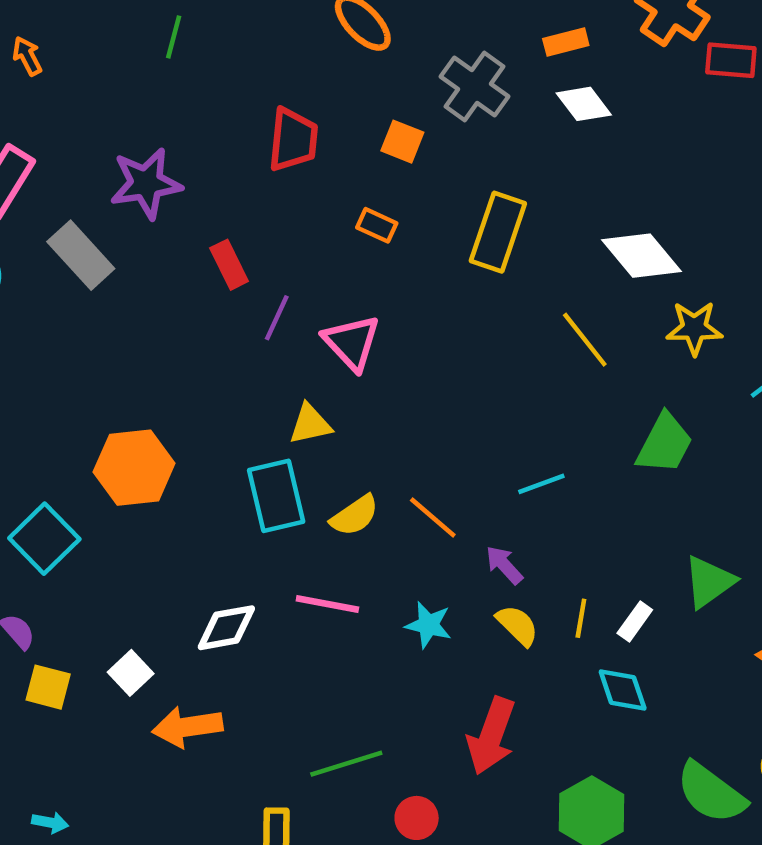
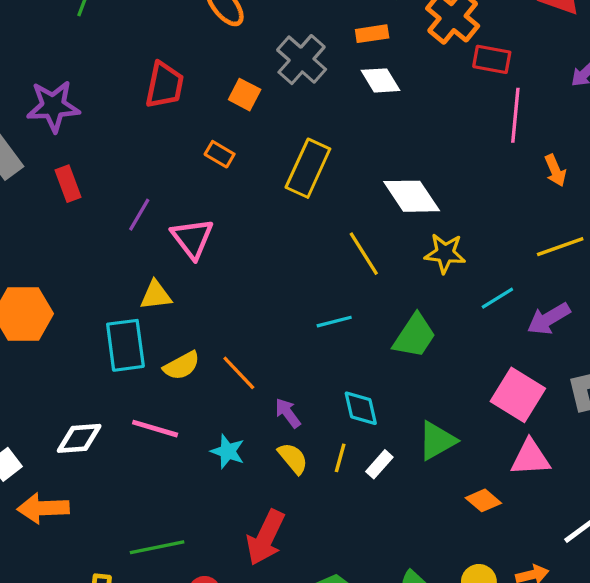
red rectangle: (229, 265) -> (68, 184), moved
cyan line: (541, 484) -> (334, 322), moved
cyan diamond: (623, 690) -> (361, 408), moved

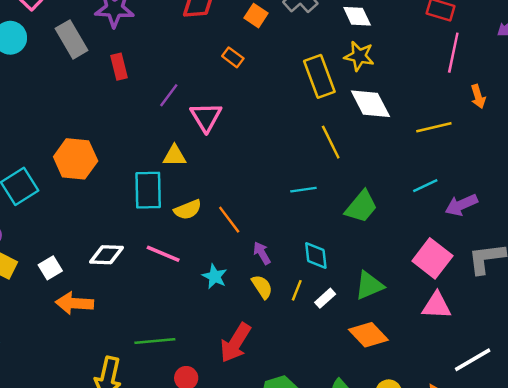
yellow rectangle: (308, 168) -> (319, 76), moved, turned -51
yellow line: (560, 247) -> (434, 127), moved
yellow star: (445, 253) -> (359, 56), moved
orange diamond: (483, 500) -> (368, 335), moved, size x1.5

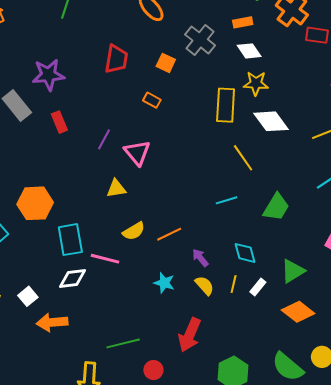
yellow rectangle: (319, 76) -> (226, 105), turned 32
cyan rectangle: (148, 190) -> (70, 240), moved
orange line: (229, 220) -> (169, 234), turned -70
pink line: (163, 254) -> (105, 259), moved

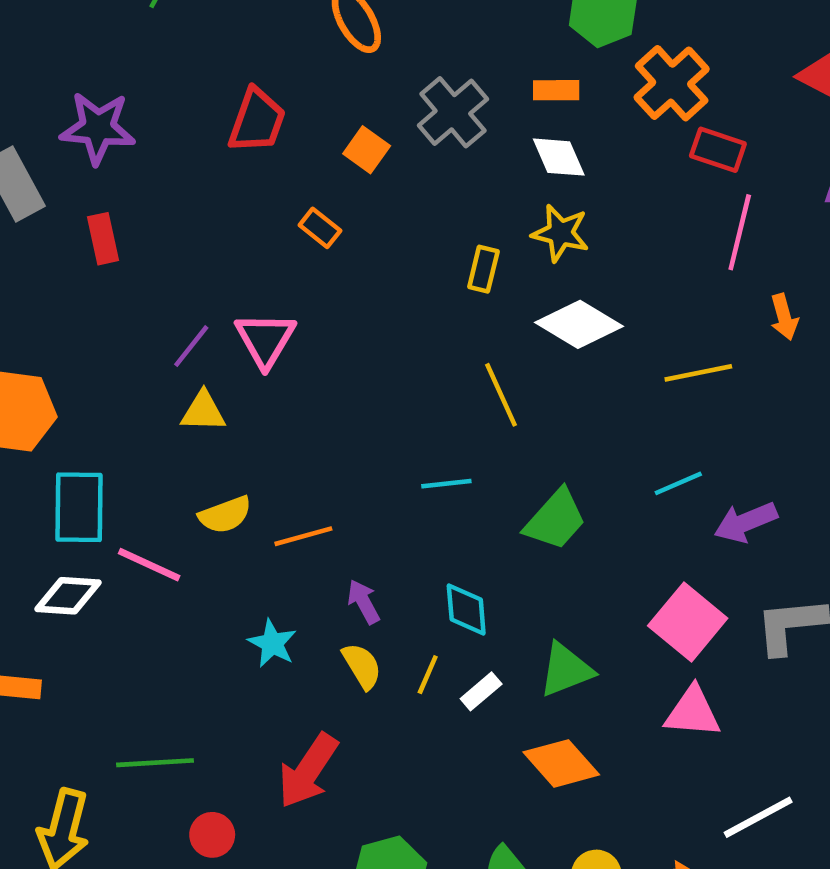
yellow rectangle: (226, 105) -> (483, 269), size x0.6
white diamond: (271, 121) -> (579, 324), turned -33
purple line: (104, 139) -> (191, 346), moved

